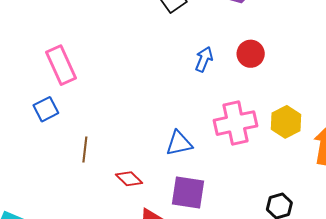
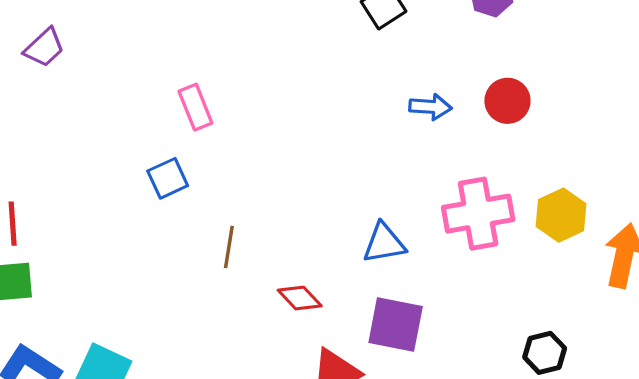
blue arrow: (204, 59) -> (430, 107), turned 70
pink rectangle: (61, 65) -> (195, 107), size x0.7

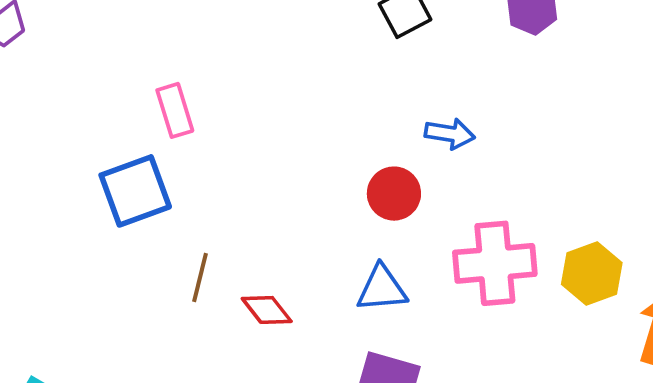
red circle: (507, 101) -> (394, 194), moved
blue square: (168, 178) -> (135, 191), size x1.5
red diamond: (300, 298) -> (267, 310), moved

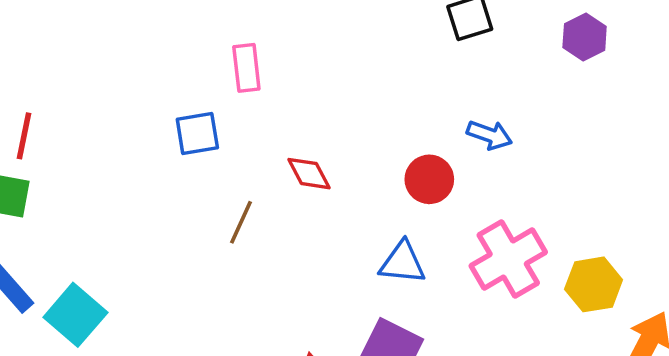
blue square: (135, 191) -> (197, 134), size x0.7
pink cross: (495, 263) -> (508, 259), turned -36
red diamond: (267, 310) -> (309, 174), moved

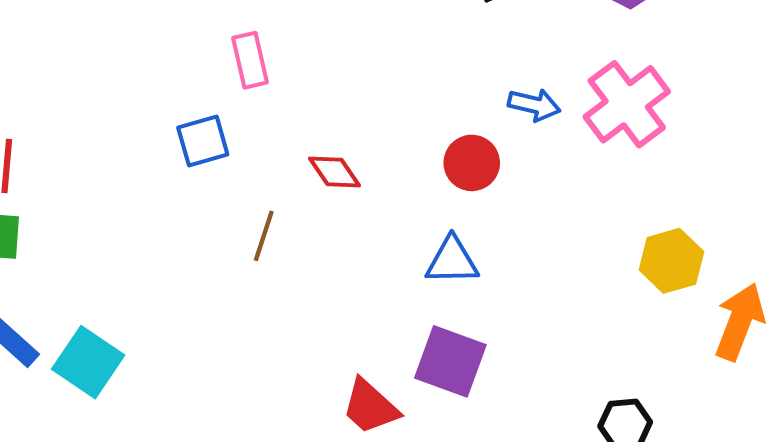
pink cross: (508, 259) -> (627, 104), moved

